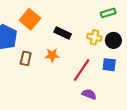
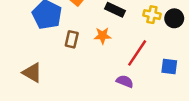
blue square: (109, 65) -> (169, 67), moved
purple semicircle: (89, 94) -> (125, 81), moved

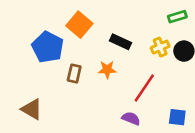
yellow cross: (152, 15) -> (160, 47), turned -35
blue square: (169, 67) -> (177, 117), moved

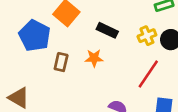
red line: (144, 88) -> (148, 74), moved

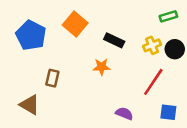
blue pentagon: (35, 36) -> (31, 35), moved
brown rectangle: (61, 62) -> (52, 78), moved

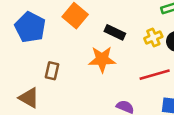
orange star: (102, 67) -> (102, 59), size x1.5
red line: (153, 82) -> (155, 75), turned 40

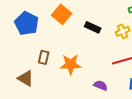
orange star: (102, 59) -> (71, 64), moved

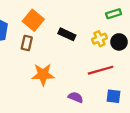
brown rectangle: (44, 57) -> (27, 43), moved

